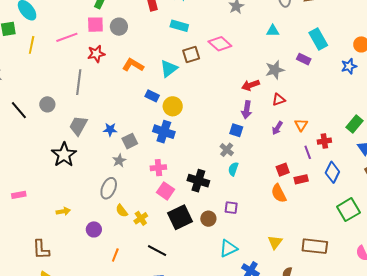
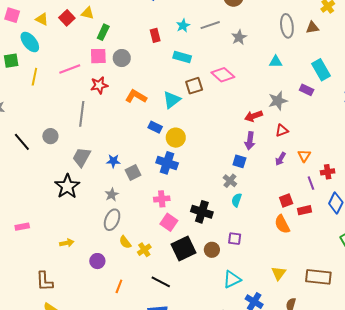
gray star: (119, 161) -> (112, 195), moved

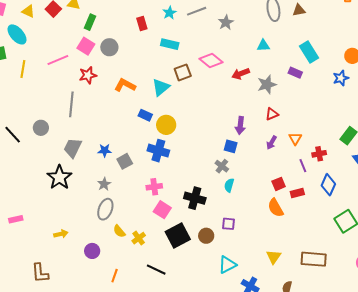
pink square: (98, 56) -> (86, 46), turned 36
red arrow: (254, 116) -> (241, 74), moved

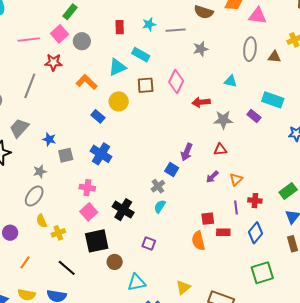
cyan rectangle: (309, 52) -> (273, 100), turned -55
pink diamond: (211, 60) -> (176, 81), turned 60
cyan triangle: (161, 87) -> (117, 67), moved
yellow circle: (166, 125) -> (119, 101), moved
brown circle: (206, 236) -> (115, 262), moved

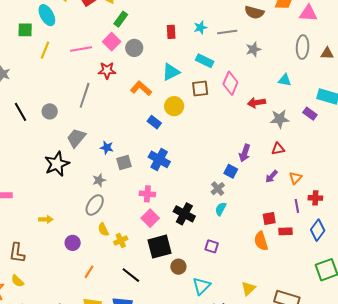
cyan rectangle: (141, 55) -> (205, 61), moved
cyan triangle: (137, 282) -> (201, 286), turned -30

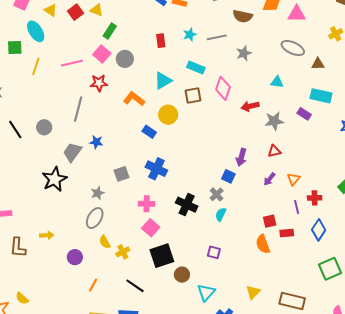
gray ellipse: (303, 47) -> (293, 48), turned -65
brown triangle: (327, 53) -> (318, 64), moved
blue star: (107, 148) -> (96, 142), moved
black cross: (184, 214) -> (187, 205), moved
brown L-shape: (17, 253) -> (18, 247), moved

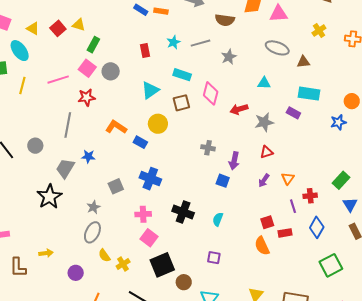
orange L-shape: (134, 99) -> (116, 127), moved
gray cross: (217, 194) -> (208, 148), moved, turned -32

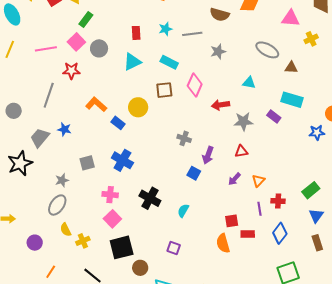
pink triangle: (278, 14) -> (290, 18), moved
cyan triangle: (150, 90) -> (132, 62), moved

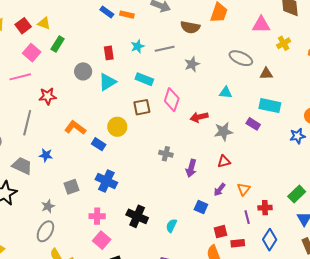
pink square: (76, 42) -> (32, 53), moved
gray circle: (99, 48) -> (83, 71), moved
gray trapezoid: (40, 138) -> (22, 166), turned 80
blue square: (194, 173) -> (201, 207), moved

